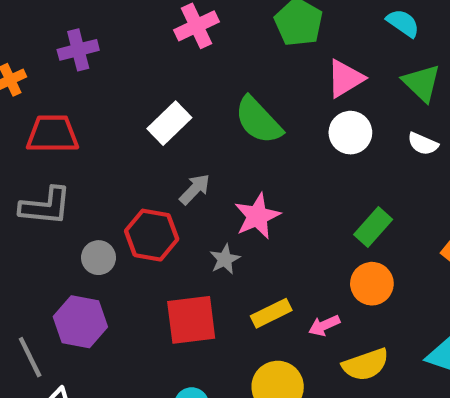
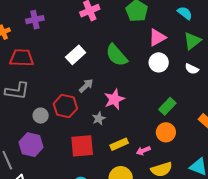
green triangle: (422, 83) -> (192, 41), turned 36

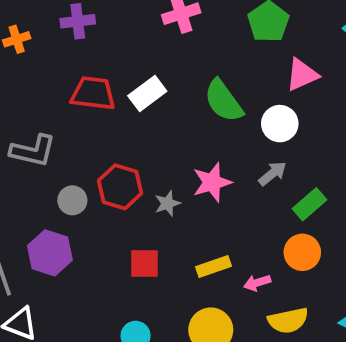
red trapezoid: (22, 58) -> (93, 93), moved
white circle: (159, 62) -> (280, 124), moved
gray arrow: (86, 86) -> (272, 174), moved
gray star: (99, 118) -> (167, 203), moved
red square: (82, 146) -> (145, 263), size x0.7

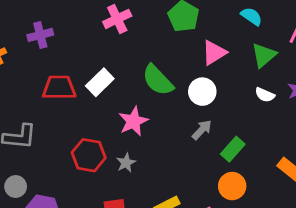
pink star: (212, 182) -> (133, 121), moved
gray circle: (72, 200) -> (16, 187), moved

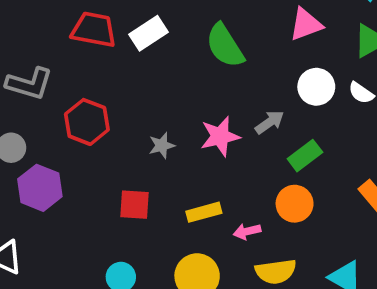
white circle: (202, 92) -> (316, 87), moved
pink star: (133, 121) -> (220, 136), moved
red hexagon: (89, 155) -> (87, 122), moved

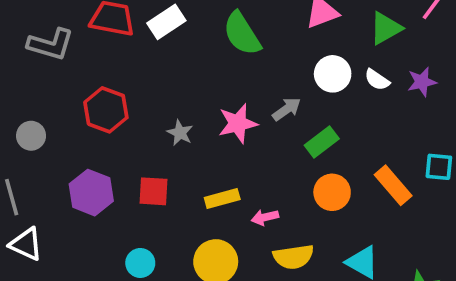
gray L-shape: (29, 84) -> (51, 44), moved
gray star: (162, 146) -> (180, 133), turned -30
purple hexagon: (40, 188) -> (91, 193), moved
orange circle: (295, 204) -> (332, 192), moved

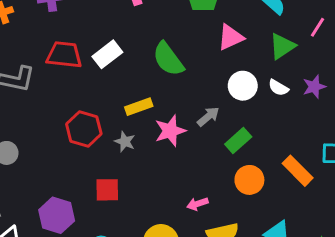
red hexagon: (106, 110) -> (84, 129), moved
purple hexagon: (91, 193) -> (57, 215), moved
yellow rectangle: (222, 199) -> (139, 107), moved

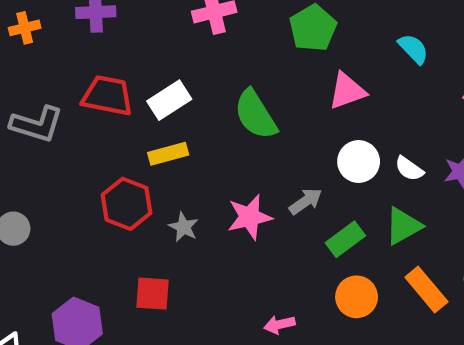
green triangle: (282, 46) -> (403, 226), moved
yellow rectangle: (139, 107) -> (168, 154), moved

